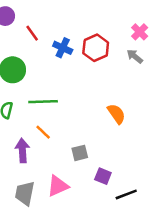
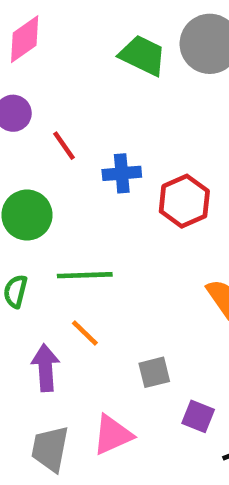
blue cross: (63, 48) -> (122, 173), turned -30
red hexagon: (96, 48) -> (184, 201), moved

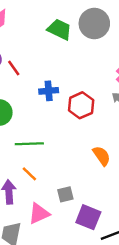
red line: (64, 146) -> (14, 68), moved
purple square: (198, 416) -> (88, 217), size x1.5
pink triangle: (113, 435) -> (39, 214), moved

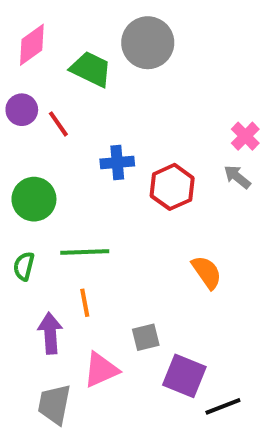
gray circle: (94, 23) -> (148, 43), moved
green trapezoid: (59, 29) -> (91, 69), moved
orange line: (29, 174) -> (85, 303), turned 35

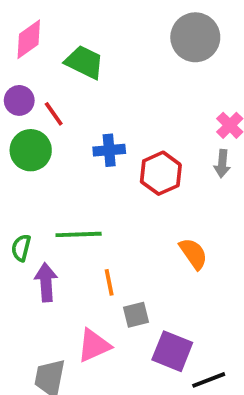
gray circle: (148, 43) -> (195, 37), moved
gray arrow: (237, 177) -> (222, 164), turned -124
green circle: (34, 199) -> (31, 150), moved
orange line: (85, 303) -> (109, 282), moved
purple arrow: (50, 333) -> (46, 282), moved

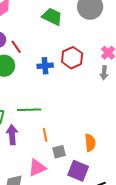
green trapezoid: (84, 62) -> (52, 17), moved
red hexagon: (161, 173) -> (72, 58), moved
orange semicircle: (193, 254) -> (90, 143), moved, turned 30

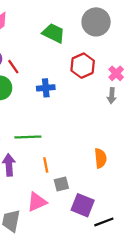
red hexagon: (72, 58) -> (83, 66), moved
orange semicircle: (90, 143) -> (100, 158), moved

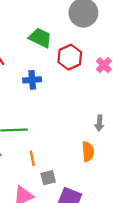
green trapezoid: (54, 33) -> (40, 38), moved
gray arrow: (112, 96) -> (99, 123), moved

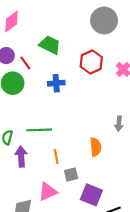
green trapezoid: (40, 38) -> (50, 45), moved
orange semicircle: (88, 152) -> (96, 147), moved

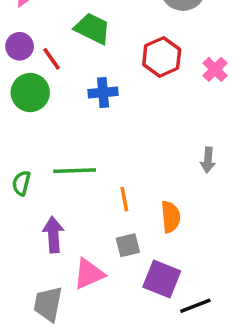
orange semicircle: (96, 147) -> (171, 217), moved
purple arrow: (21, 157) -> (53, 235), moved
orange line: (56, 157) -> (124, 199), moved

